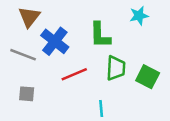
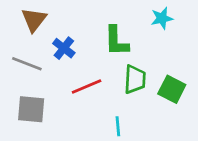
blue cross: (55, 41) -> (64, 48), size x0.7
gray square: (27, 94) -> (31, 109), size x1.5

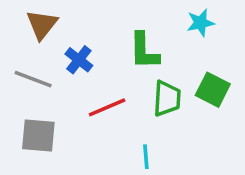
green square: (172, 89) -> (213, 90), moved

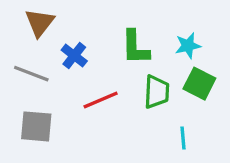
cyan star: (200, 23) -> (188, 46), moved
cyan line: (146, 157) -> (183, 138), moved

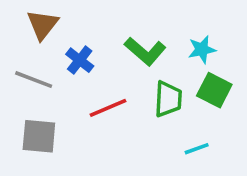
green L-shape: (135, 47) -> (145, 51), turned -48
cyan line: (183, 138) -> (197, 149), turned 75

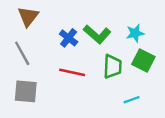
blue cross: (80, 60) -> (69, 38), moved
gray line: (34, 80) -> (22, 53), turned 40
red line: (108, 108) -> (72, 72), turned 35

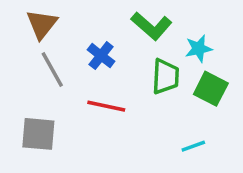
green L-shape: (97, 34) -> (152, 26), moved
gray line: (22, 53) -> (52, 70), moved
green trapezoid: (113, 66) -> (165, 76), moved

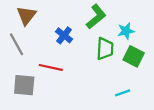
green L-shape: (152, 26) -> (96, 17), turned -80
gray line: (52, 70) -> (16, 44), moved
red line: (106, 106) -> (51, 67), moved

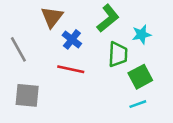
brown triangle: (26, 15) -> (52, 17), moved
green square: (134, 56) -> (140, 77), moved, turned 35
red line: (51, 67) -> (71, 69), moved

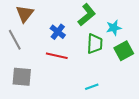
brown triangle: (52, 17) -> (25, 14), moved
green square: (140, 77) -> (124, 51), moved
cyan line: (138, 104) -> (92, 87), moved

